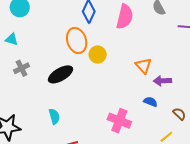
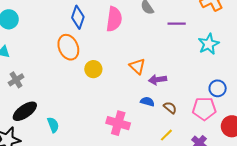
yellow circle: (98, 55) -> (93, 69), moved
black ellipse: (60, 74) -> (25, 111), moved
brown semicircle: (179, 114) -> (170, 108), moved

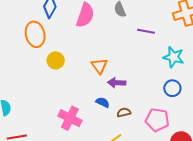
cyan star: (209, 44) -> (174, 57), turned 30
blue circle: (218, 88) -> (172, 88), moved
brown semicircle: (170, 108) -> (124, 112), turned -64

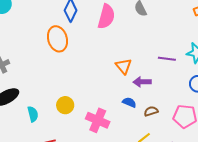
purple line: (146, 31) -> (167, 59), moved
yellow circle: (56, 60) -> (65, 105), moved

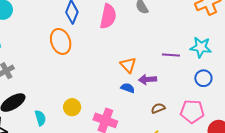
blue semicircle: (129, 102) -> (128, 88), moved

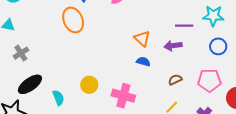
purple arrow: (147, 79) -> (173, 46), moved

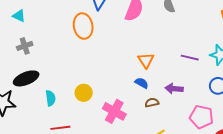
purple arrow: (173, 46) -> (174, 89), moved
brown semicircle: (175, 80) -> (152, 103), moved

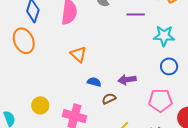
purple line: (190, 58) -> (136, 15), moved
orange triangle: (146, 60) -> (78, 54), moved

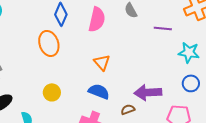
purple arrow: (127, 80) -> (148, 92), size x1.5
blue semicircle: (94, 82) -> (99, 91), moved, size x1.5
yellow circle: (40, 105) -> (52, 92), moved

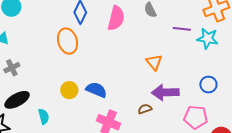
cyan star: (189, 52) -> (208, 38), moved
orange triangle: (102, 62) -> (154, 62), moved
blue semicircle: (99, 91) -> (96, 90), moved

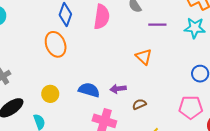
purple line: (182, 29) -> (157, 25), moved
yellow circle: (69, 90) -> (50, 94), moved
purple arrow: (165, 92) -> (118, 89), moved, size x0.6

